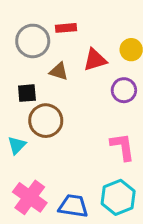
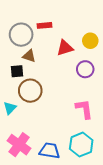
brown triangle: (59, 71) -> (29, 56), moved

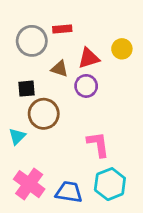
brown triangle: (29, 56) -> (60, 69), moved
purple circle: (85, 69) -> (86, 86), moved
pink L-shape: (84, 109) -> (98, 144), moved

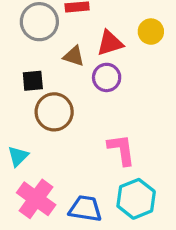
cyan triangle: (17, 136) -> (18, 156), moved

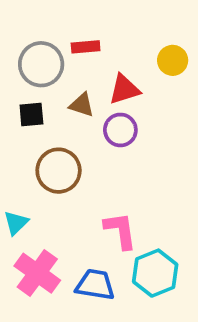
yellow circle: (151, 32) -> (173, 60), moved
black square: (33, 81) -> (31, 115), moved
pink L-shape: (121, 150) -> (120, 231), moved

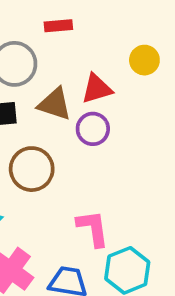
red rectangle: (86, 47) -> (58, 26), moved
brown triangle: (82, 105) -> (55, 104), size x1.4

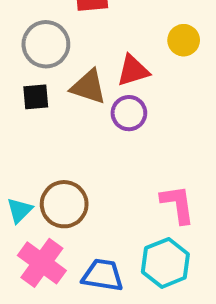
brown circle: (32, 169) -> (64, 204), moved
pink L-shape: (93, 228) -> (178, 204), moved

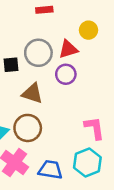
yellow circle: (184, 40) -> (89, 30), moved
gray circle: (46, 44) -> (38, 53), moved
brown triangle: (88, 87) -> (32, 93), moved

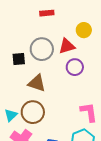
purple circle: (66, 74) -> (75, 67), moved

